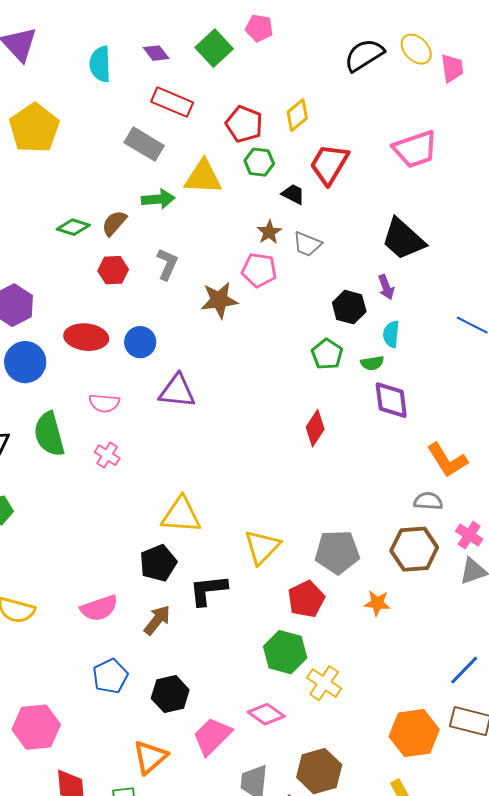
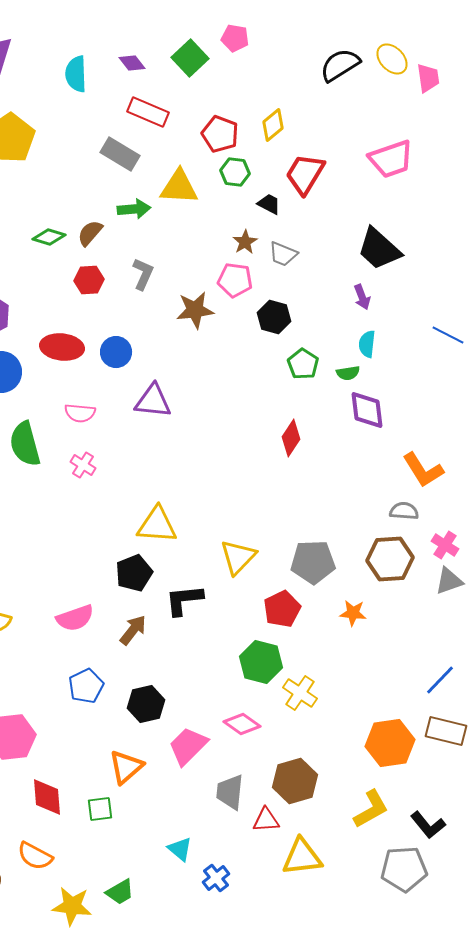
black hexagon: (349, 307) -> (274, 317), moved

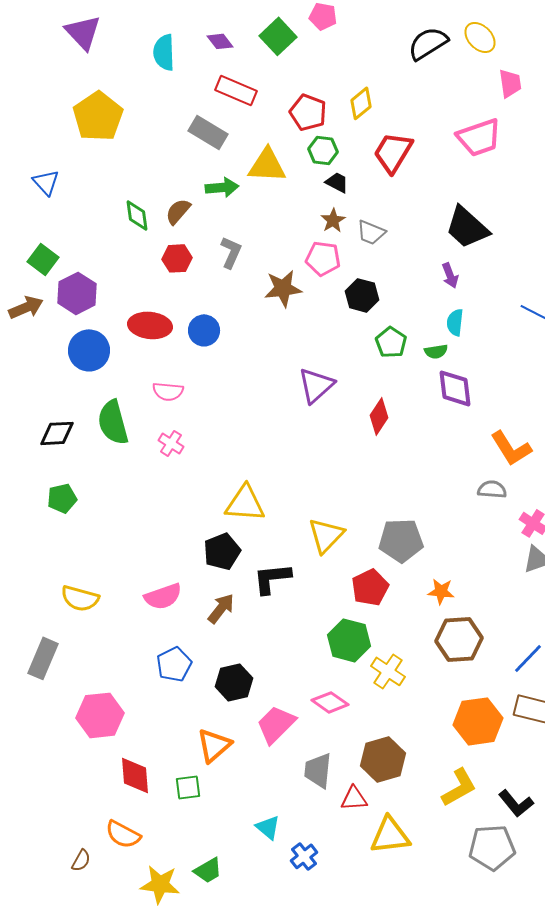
pink trapezoid: (428, 78) -> (510, 83), moved
black trapezoid: (269, 204) -> (337, 182), moved
green diamond: (49, 237) -> (137, 215), turned 64
purple triangle: (153, 401) -> (316, 385), moved, turned -48
brown hexagon: (390, 559) -> (459, 639), moved

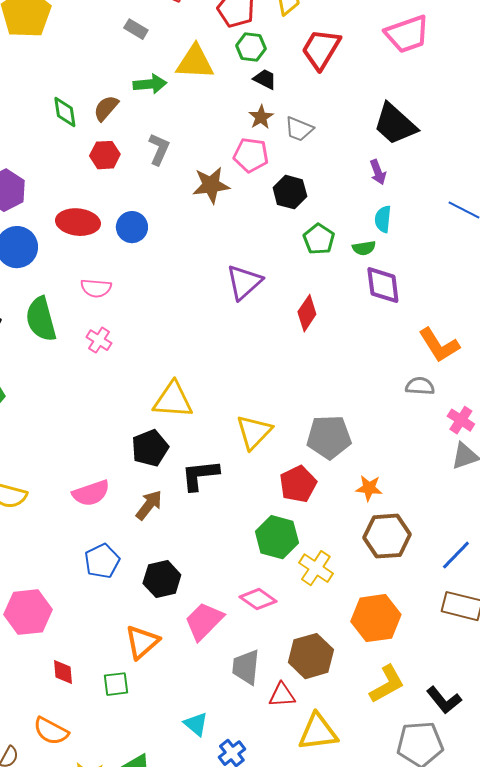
gray rectangle: (208, 132) -> (136, 29), size x0.6
orange hexagon: (478, 721) -> (376, 618), moved
red diamond: (135, 775) -> (63, 672), size x0.7

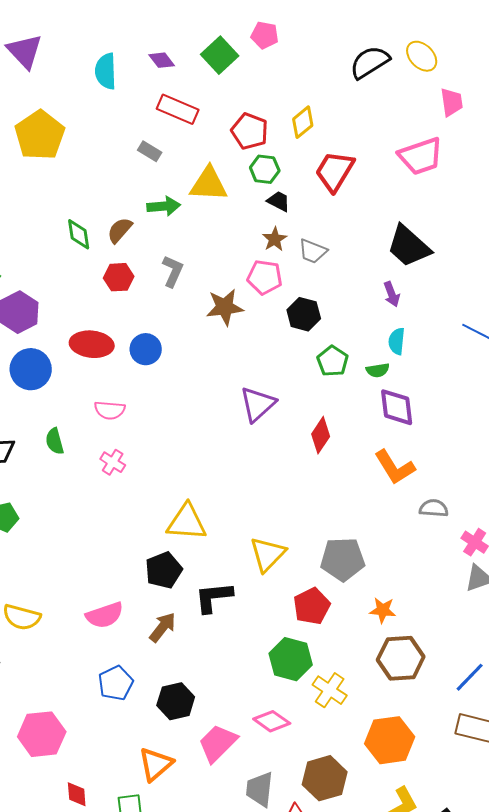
green semicircle: (41, 319) -> (55, 441), size x0.6
orange L-shape: (439, 345) -> (395, 467), moved

